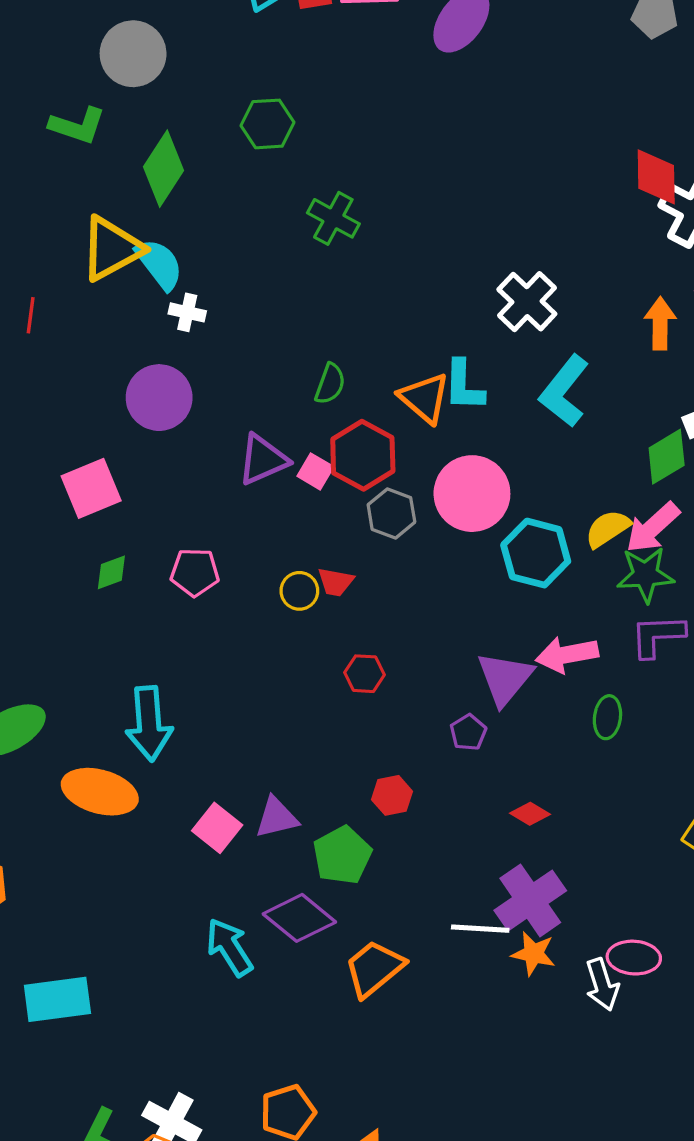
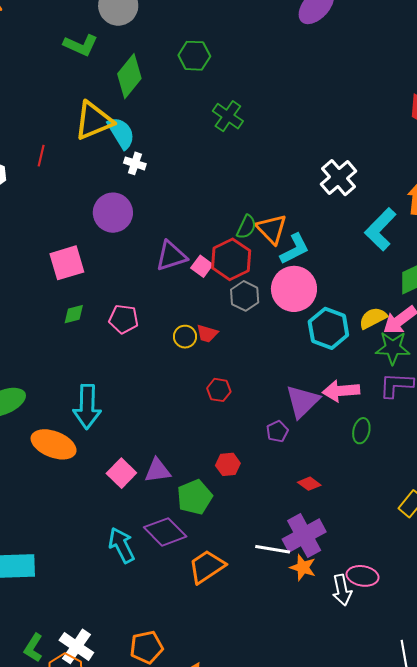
green semicircle: (330, 384) -> (246, 227), moved
cyan L-shape: (464, 386) -> (295, 249), moved, turned -124
cyan L-shape: (564, 391) -> (380, 229), moved

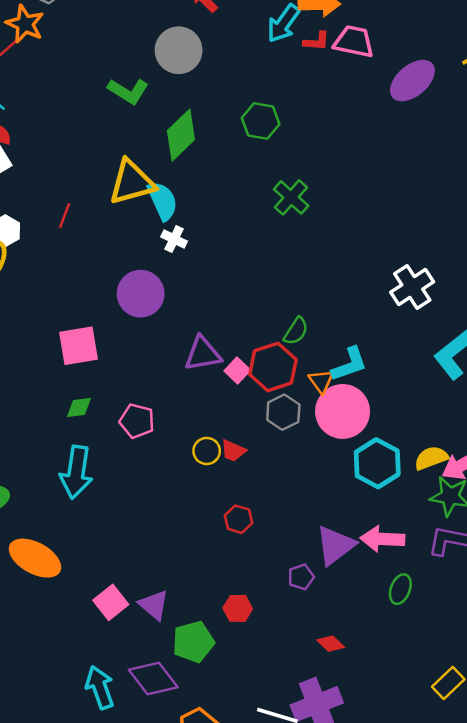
orange triangle: (271, 229) -> (321, 381), moved, size x0.7
cyan arrow: (87, 407) -> (76, 472), moved
purple triangle: (158, 471) -> (154, 605), turned 40

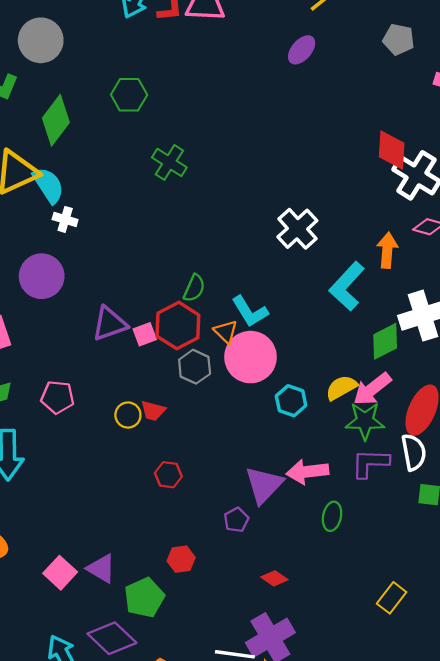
purple ellipse: (412, 81) -> (302, 50), moved, size x0.7
cyan L-shape: (349, 364) -> (250, 311), turned 87
pink square: (237, 371) -> (145, 334), turned 35
cyan hexagon: (377, 463) -> (291, 401), size x0.7

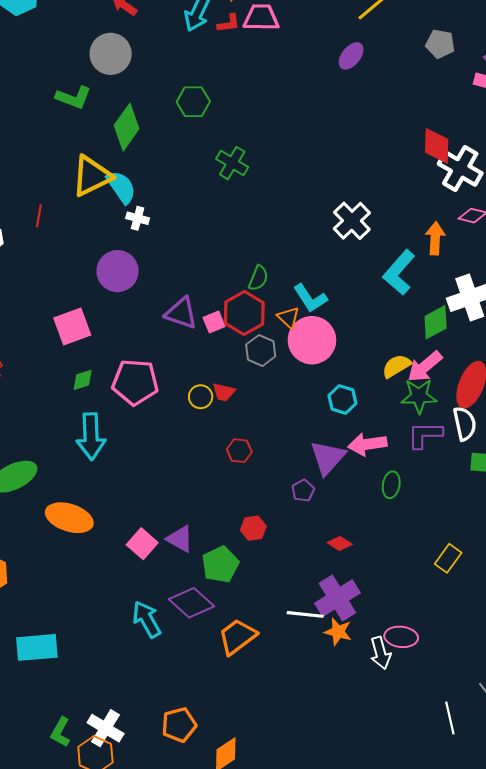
purple triangle: (110, 324) -> (181, 313), turned 40
pink pentagon: (57, 397) -> (135, 382), size x1.5
cyan hexagon: (291, 401) -> (342, 400), moved

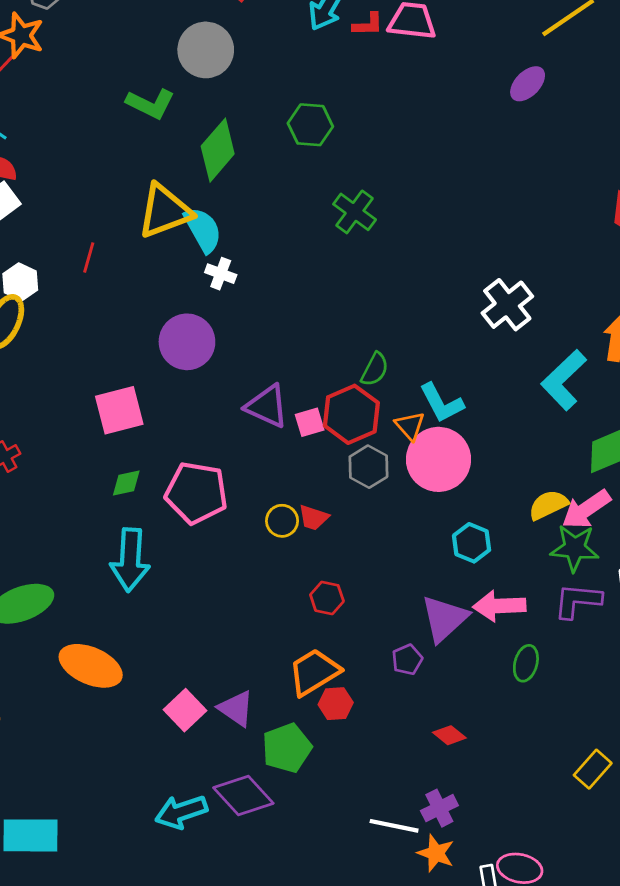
purple cross: (337, 598) -> (439, 808), size x0.6
cyan arrow: (147, 619) -> (181, 812), turned -84
orange trapezoid: (237, 637) -> (314, 672), moved

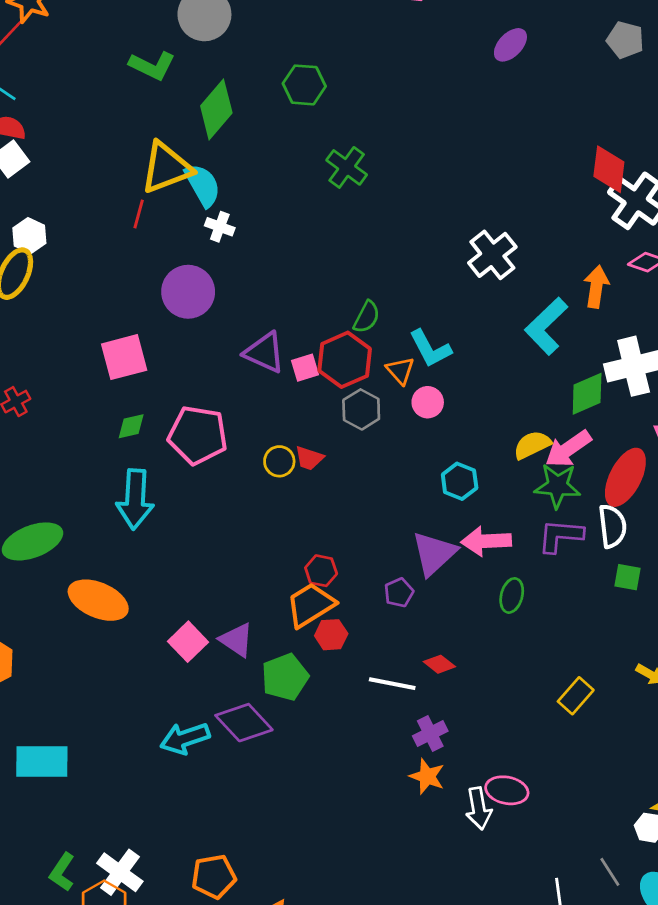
red line: (89, 258) -> (139, 214), moved
pink circle: (438, 459) -> (428, 402), size x0.5
red hexagon: (327, 598) -> (321, 571), moved
white line: (394, 826) -> (392, 684), moved

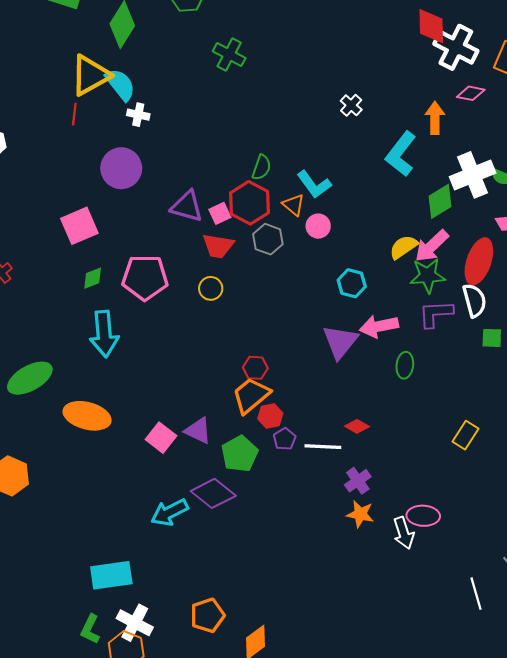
white cross: (492, 255) -> (351, 105), size x0.6
red trapezoid: (309, 458) -> (218, 246), moved, size x1.4
purple pentagon: (399, 593) -> (285, 439), moved
cyan rectangle: (42, 762) -> (111, 575), moved

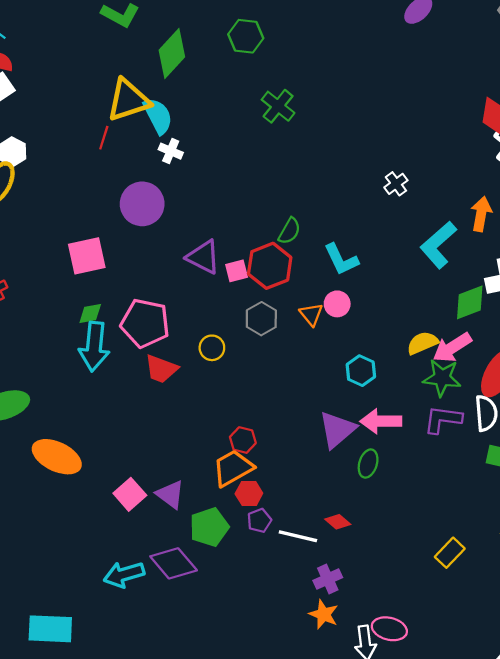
orange triangle: (294, 205) -> (311, 314), moved
gray hexagon: (268, 239) -> (261, 319), moved
red trapezoid: (218, 246) -> (161, 369), moved
cyan arrow: (104, 334) -> (94, 347), moved
green ellipse: (405, 365) -> (368, 464), moved

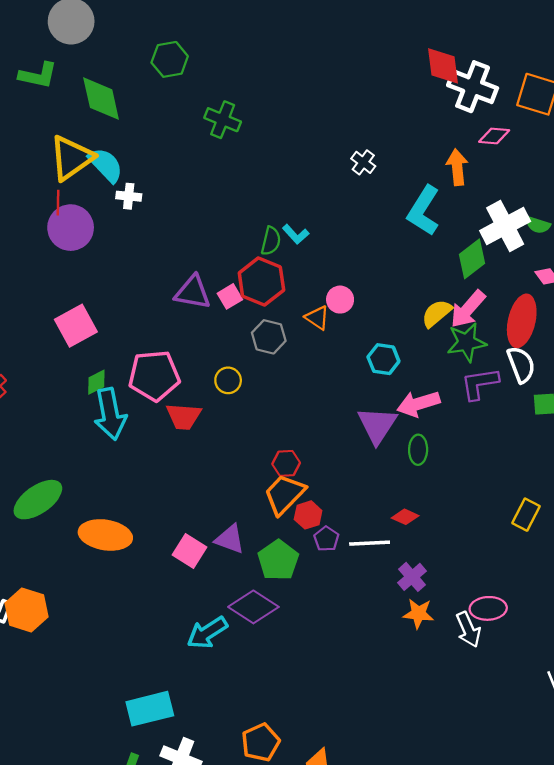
green diamond: (172, 54) -> (101, 99), turned -39
purple circle: (142, 204) -> (71, 228), moved
cyan L-shape: (341, 259) -> (296, 234), moved, size x0.7

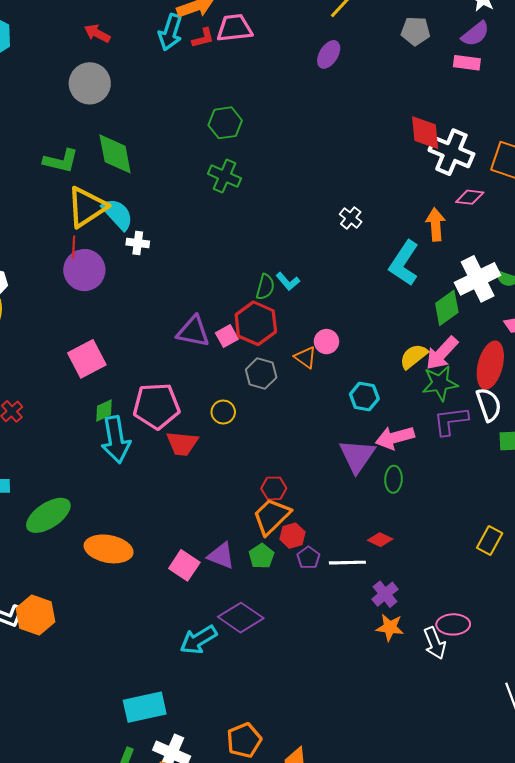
green hexagon: (170, 59) -> (225, 123), moved
green L-shape: (38, 75) -> (61, 161), moved
green pentagon: (278, 560) -> (261, 556), moved, size x0.7

